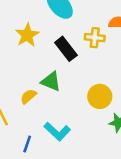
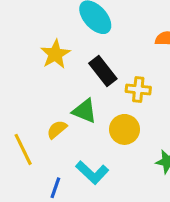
yellow cross: (95, 38) -> (138, 89), moved
yellow circle: (100, 96) -> (124, 129), moved

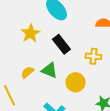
yellow cross: (138, 89) -> (93, 56), moved
yellow semicircle: (57, 129) -> (27, 72), moved

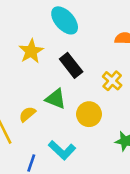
yellow cross: (93, 56) -> (112, 81), turned 35
yellow semicircle: (27, 72) -> (27, 114), moved

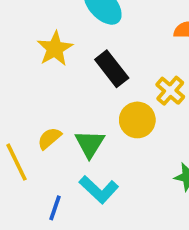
green triangle: (56, 99) -> (90, 144), moved, turned 40
yellow circle: (89, 114) -> (137, 120), moved

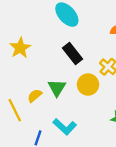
yellow star: (55, 49) -> (20, 48), moved
green triangle: (90, 144) -> (57, 88), moved

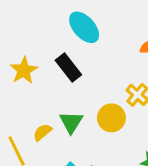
black rectangle: (72, 53) -> (68, 68), moved

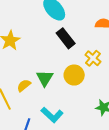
black rectangle: (68, 68) -> (66, 38), moved

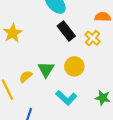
yellow cross: (93, 58) -> (93, 38), moved
cyan L-shape: (52, 115) -> (66, 98), moved

